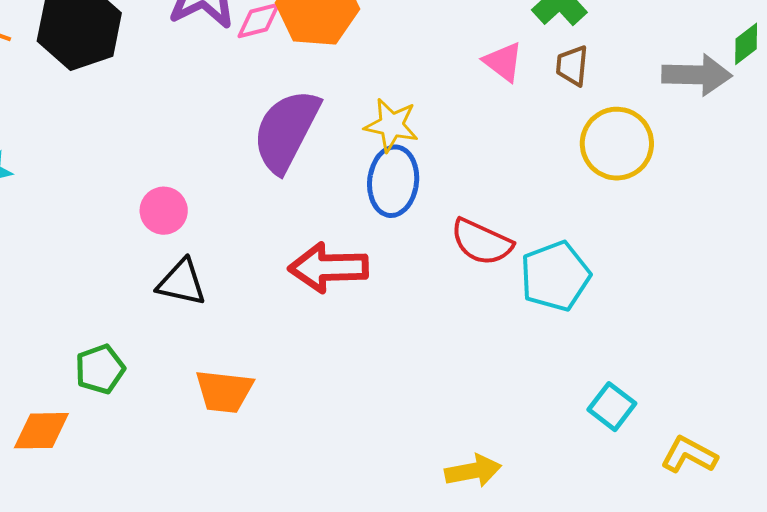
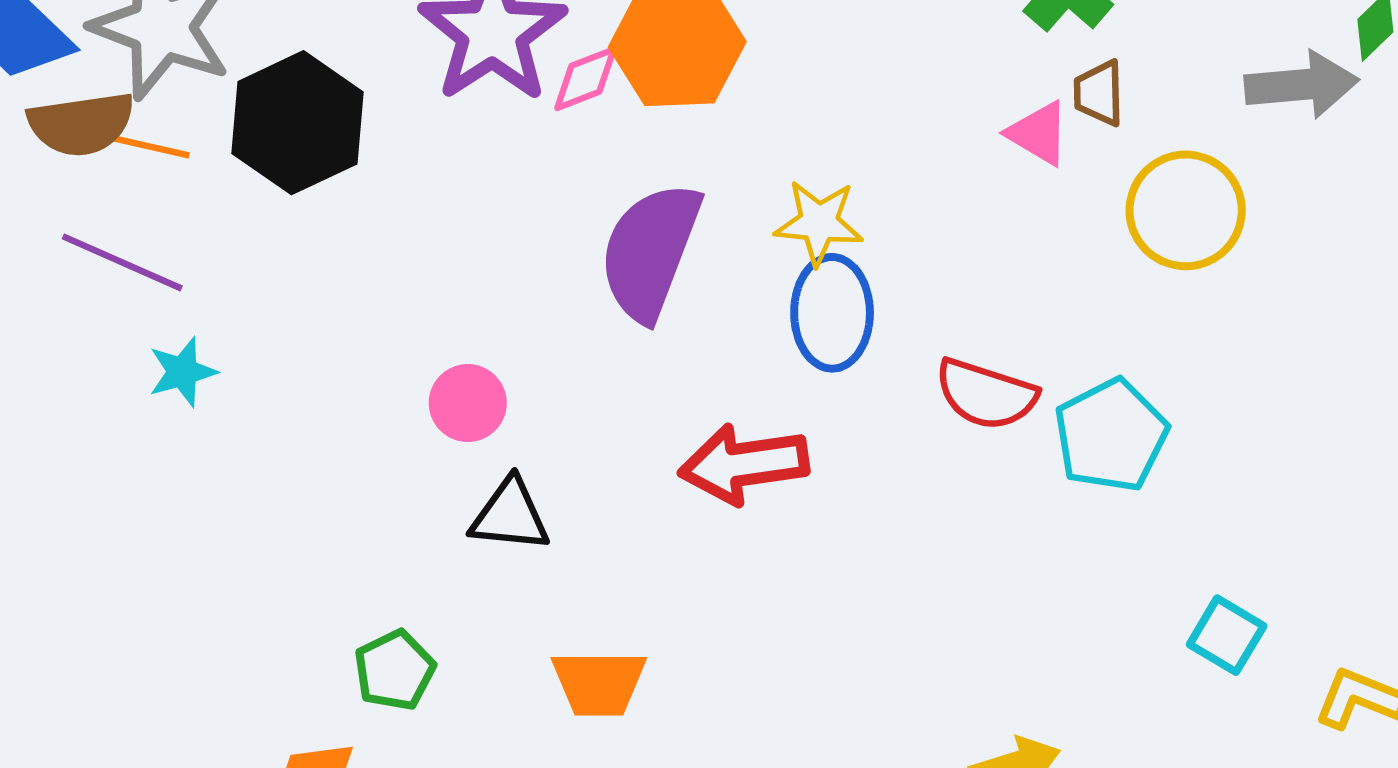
pink triangle: (503, 62) -> (1038, 133), moved

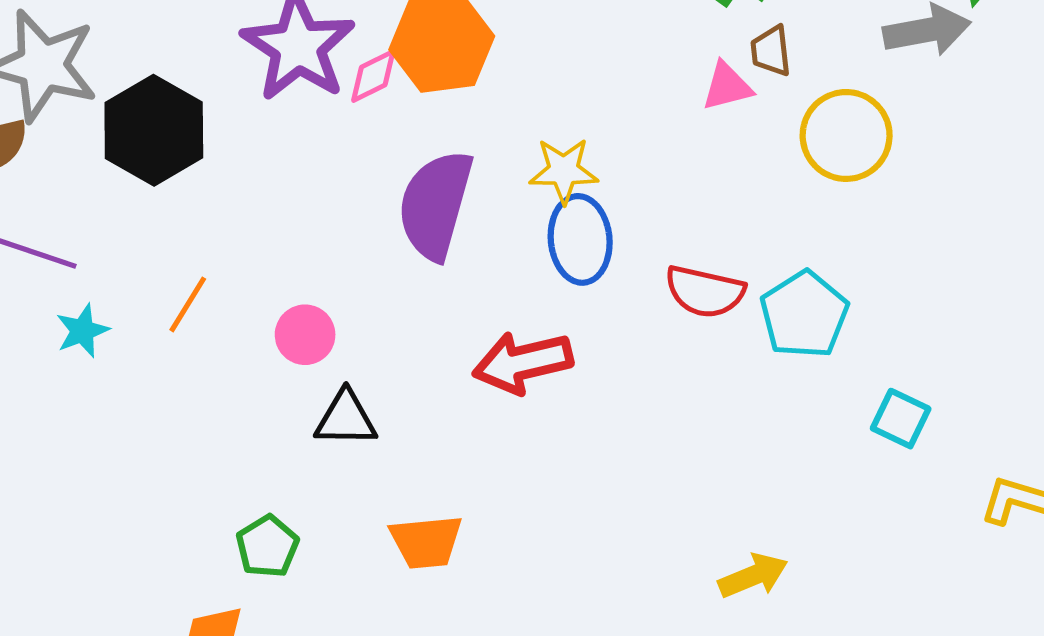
pink triangle: (1038, 133) -> (727, 86), turned -40
orange line: (150, 147) -> (188, 304), moved, turned -66
cyan square: (1227, 635) -> (901, 419), moved

